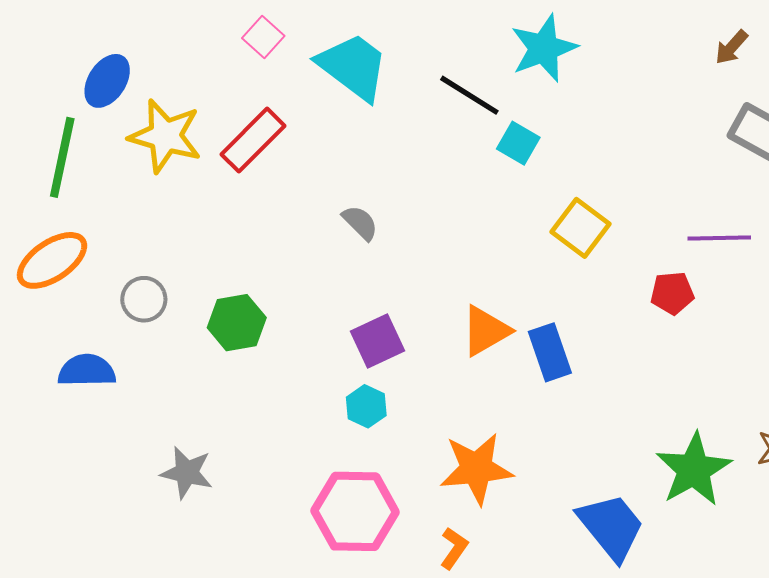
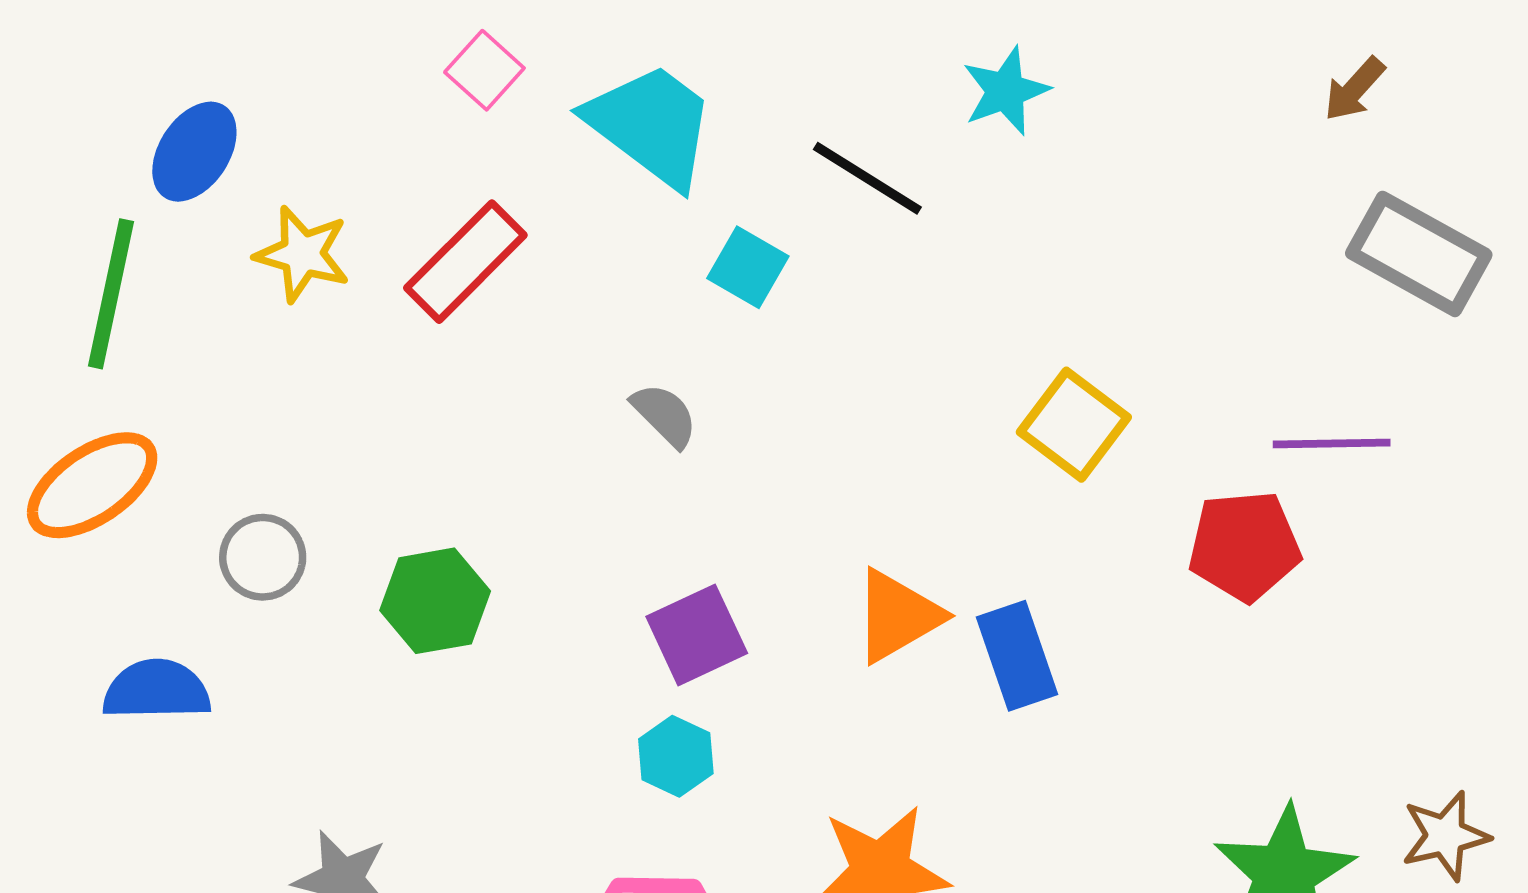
cyan star: (544, 48) -> (1006, 91), size x0.7
yellow star: (165, 136) -> (302, 254), size x0.7
cyan square: (518, 143) -> (748, 267), moved
red pentagon: (672, 293) -> (1244, 546), size x1.4

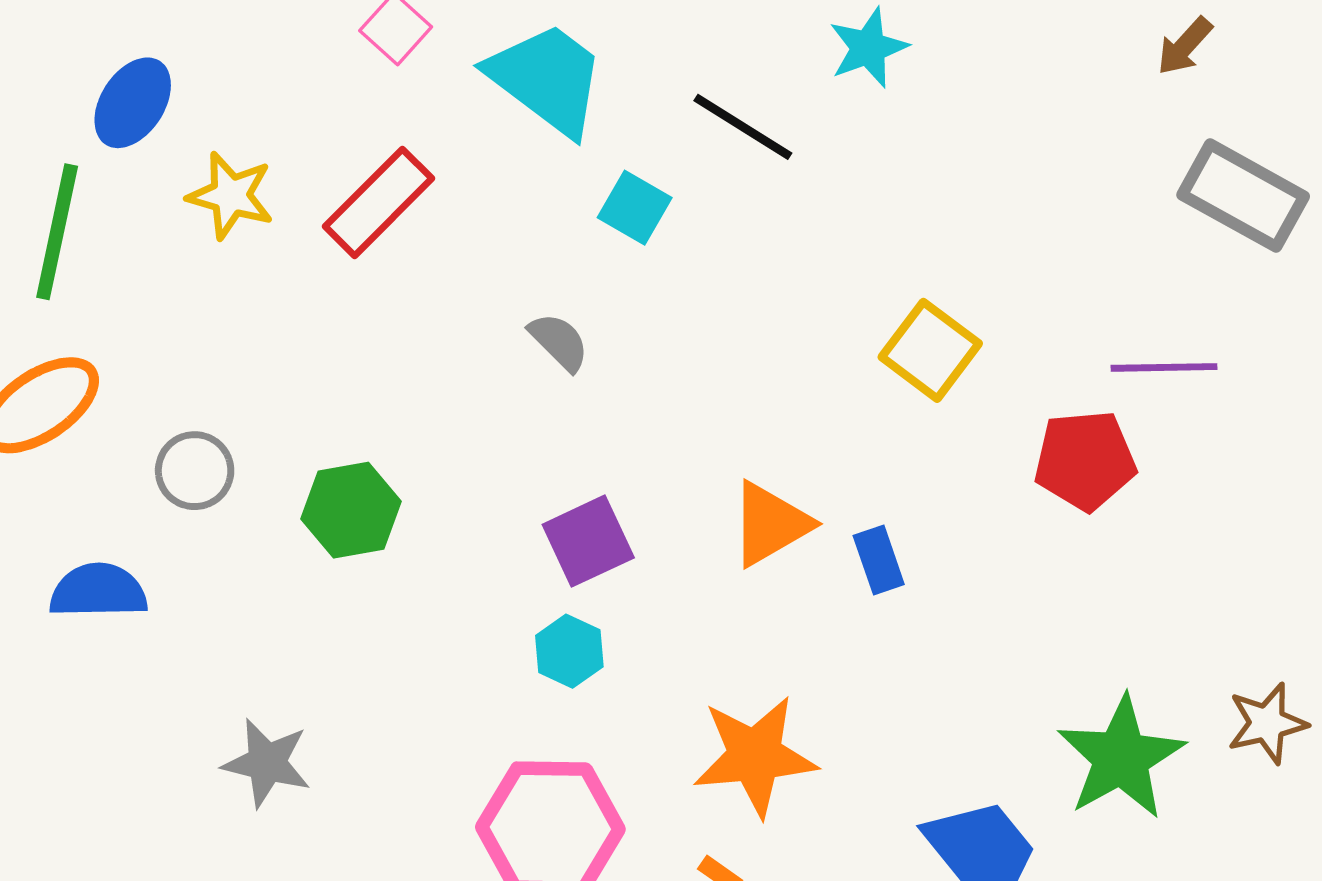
blue rectangle: (1017, 656) -> (879, 560), size x0.7

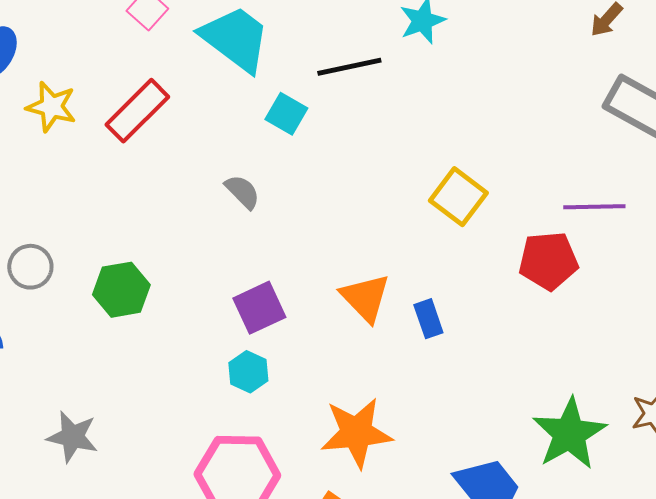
black line: (743, 127) -> (349, 67), turned -44
orange triangle: (770, 524) -> (365, 298), turned -44

